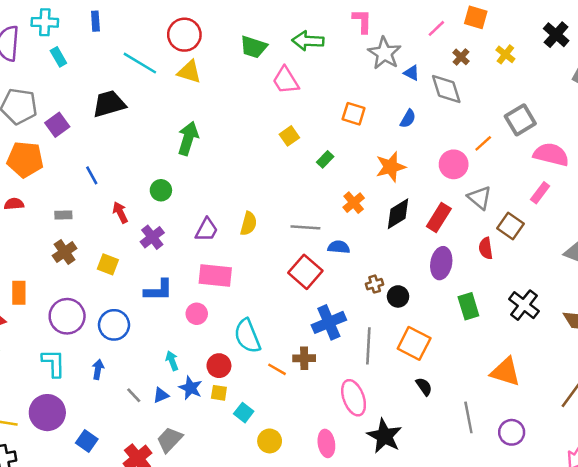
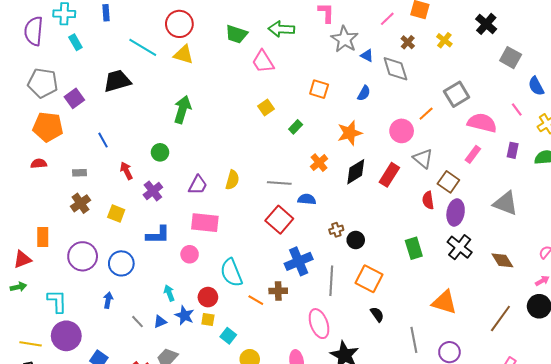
purple ellipse: (441, 263) -> (456, 212), moved
cyan L-shape: (53, 363) -> (57, 301), moved

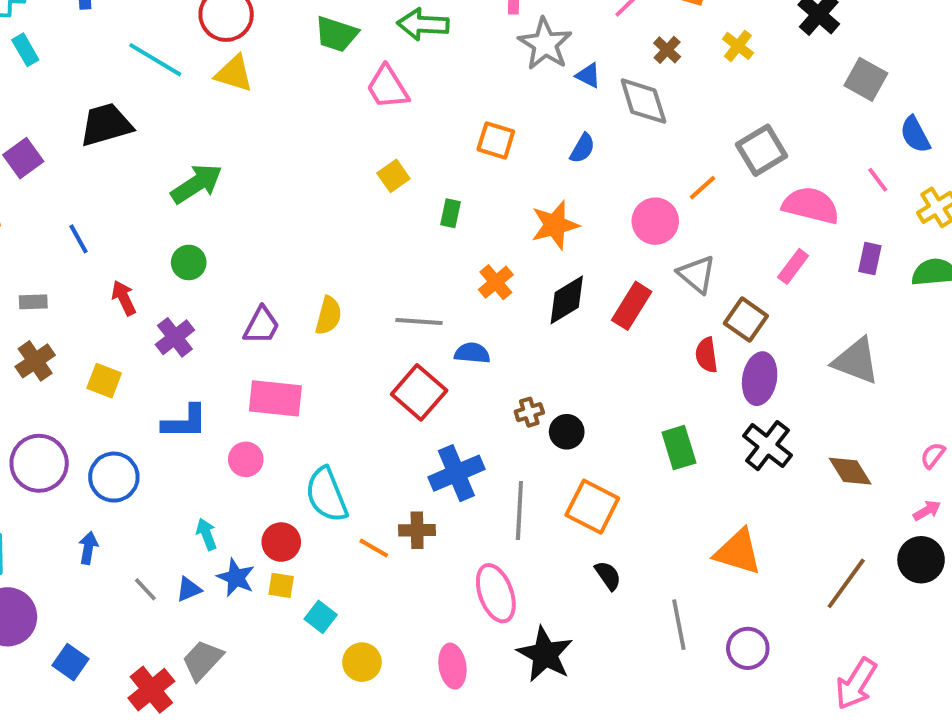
green arrow: (182, 110) -> (197, 184), moved, turned 40
green rectangle: (296, 127) -> (451, 213), turned -32

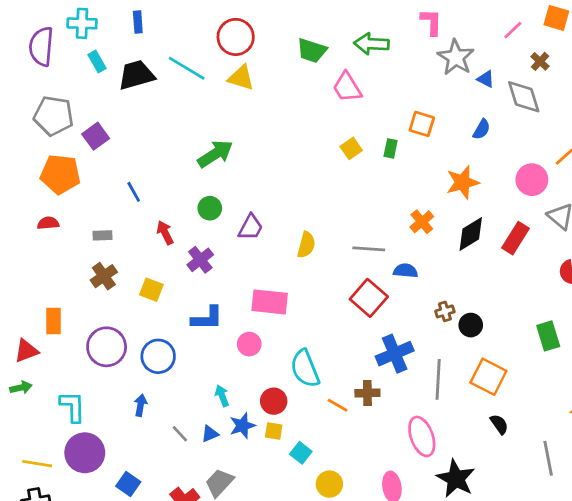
black trapezoid: (106, 125) -> (136, 75), moved
green rectangle: (451, 213) -> (391, 148), moved
purple trapezoid: (262, 325) -> (251, 227), moved
blue star: (236, 577) -> (242, 426), turned 30

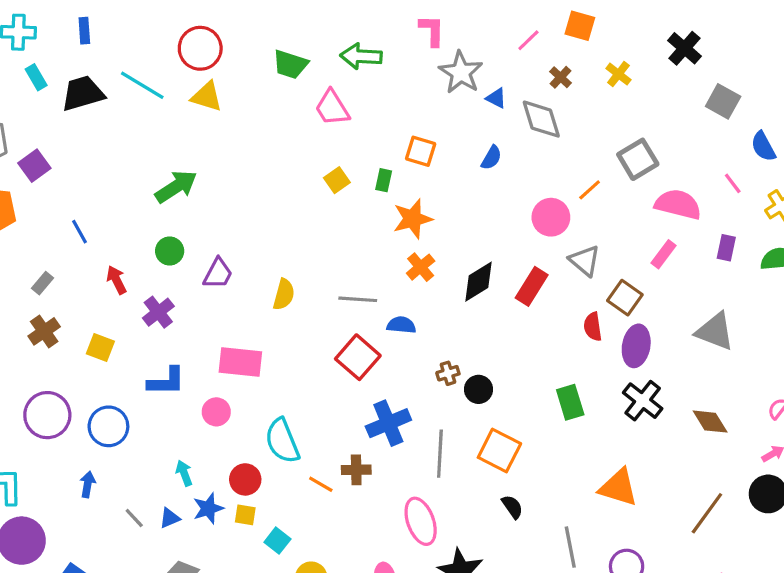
orange star: (463, 182) -> (413, 219), moved
gray rectangle: (102, 235) -> (42, 283), turned -48

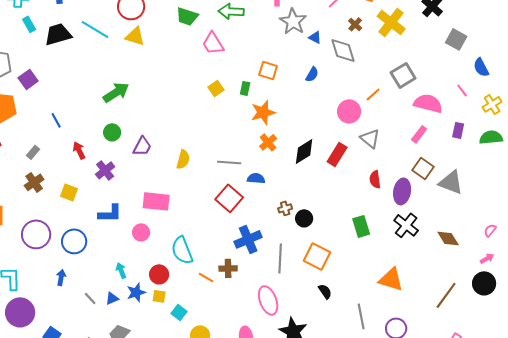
yellow cross: (618, 74) -> (391, 22), size x1.8
brown square: (625, 298) -> (423, 168), moved

